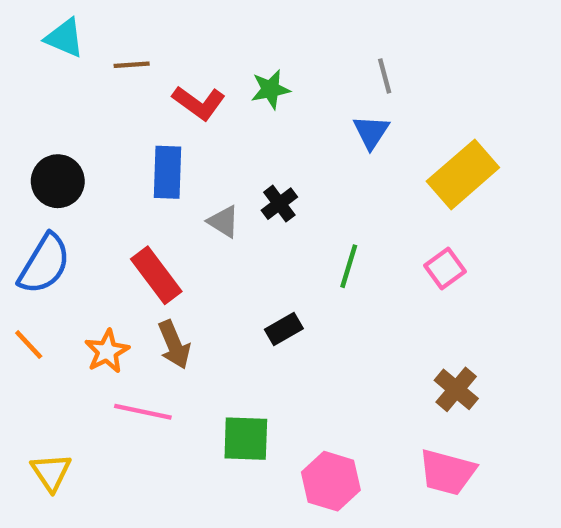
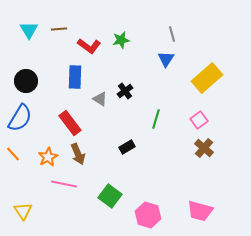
cyan triangle: (64, 38) -> (29, 30), moved, turned 36
brown cross: (456, 389) -> (204, 148), moved
green square: (246, 439) -> (110, 196), turned 35

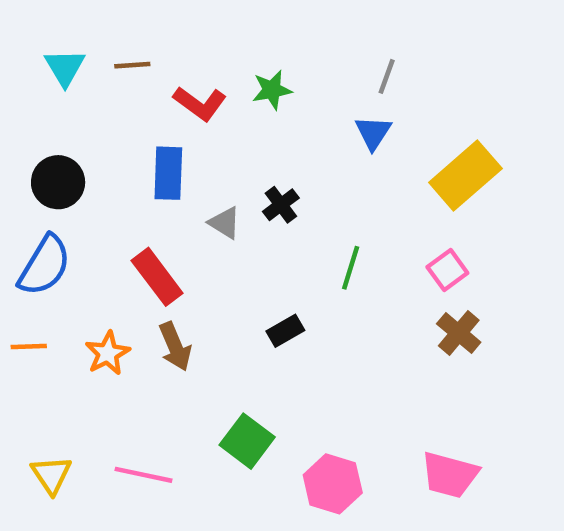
gray line: (172, 34) -> (387, 76), turned 35
orange line: (13, 154) -> (29, 347), turned -49
pink line: (64, 184) -> (144, 475), moved

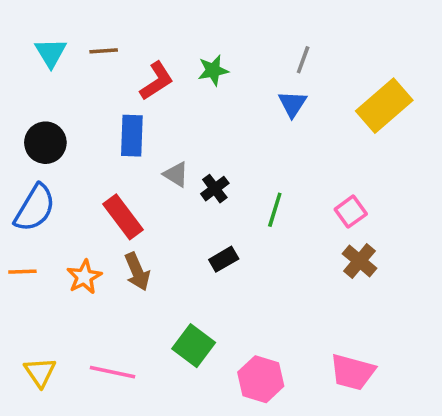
red L-shape: (200, 103) -> (157, 81), turned -69
yellow rectangle: (465, 175) -> (384, 106), moved
black cross: (281, 205) -> (215, 189), moved

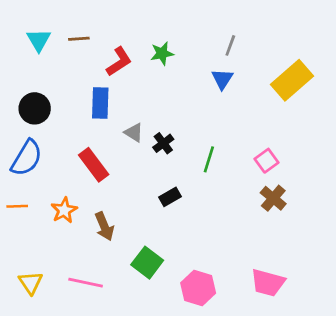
brown arrow: (137, 272) -> (104, 226), moved

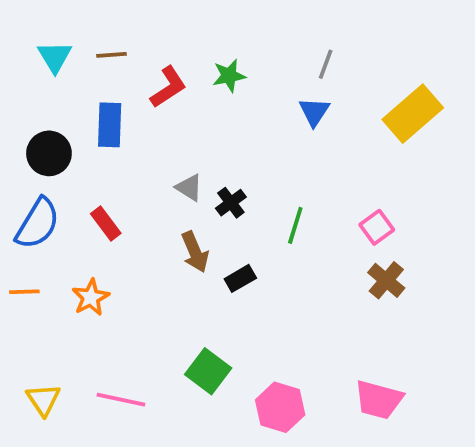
blue rectangle: (100, 103) -> (110, 125), moved
red rectangle: (94, 165) -> (106, 224), moved, size x0.7
brown arrow: (104, 226) -> (195, 252), moved

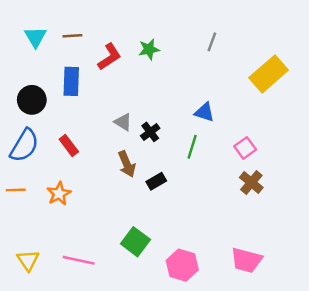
blue triangle: (314, 112) -> (204, 112), moved, turned -45

